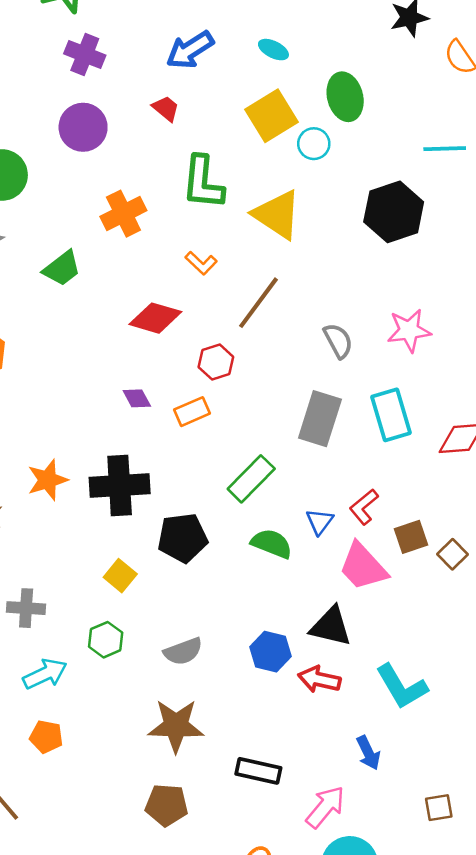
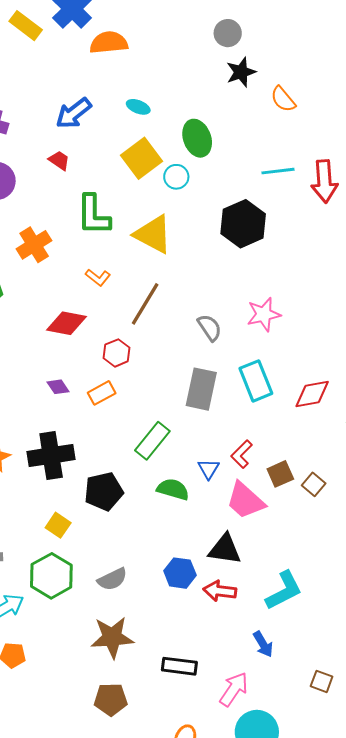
green hexagon: (106, 640) -> (51, 576), size x1.6
cyan L-shape: (402, 687) -> (284, 591), turned -81
brown square: (439, 808) -> (322, 681), turned 35

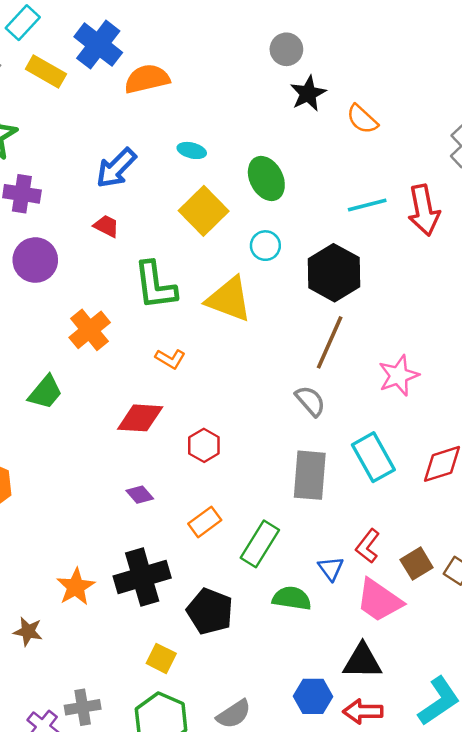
cyan circle: (176, 177) -> (265, 246), moved
brown line: (145, 304) -> (330, 342), moved
pink star: (264, 314) -> (399, 376), moved
orange rectangle: (102, 393) -> (205, 522), moved
black pentagon: (104, 491) -> (210, 611), turned -30

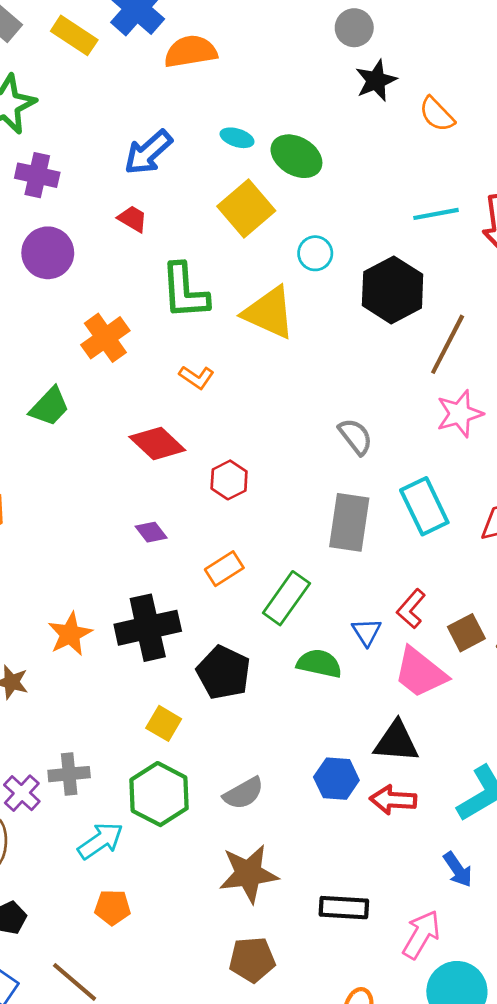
green ellipse: (266, 179) -> (296, 156), moved, turned -36
brown line: (330, 342) -> (448, 344), moved
red diamond: (140, 418) -> (157, 443), turned 36

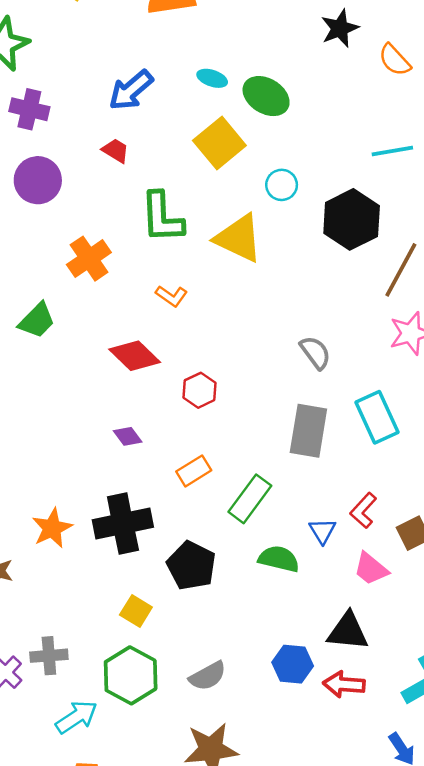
pink trapezoid: (420, 673) -> (371, 569), size x0.7

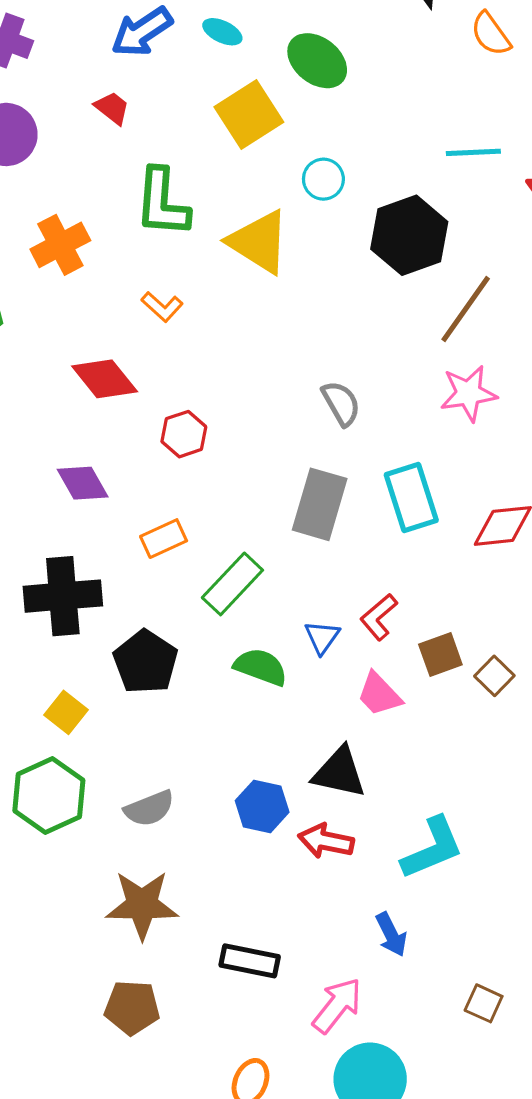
cyan ellipse: (212, 78) -> (222, 32), moved
purple diamond: (128, 436) -> (83, 483), size x1.4

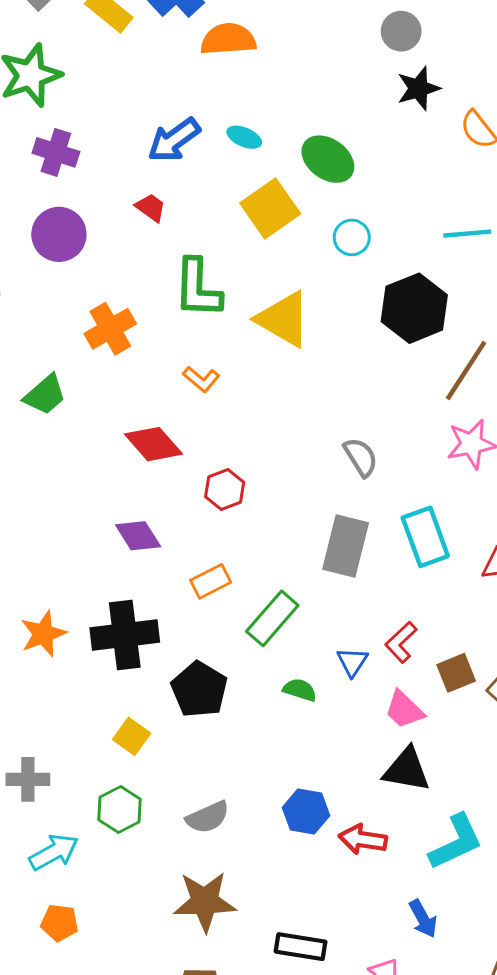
cyan circle: (323, 179) -> (352, 237), moved
green semicircle: (261, 667) -> (300, 690), size x0.7
black triangle: (339, 772) -> (407, 770), moved
green hexagon: (49, 796) -> (120, 809), size x0.7

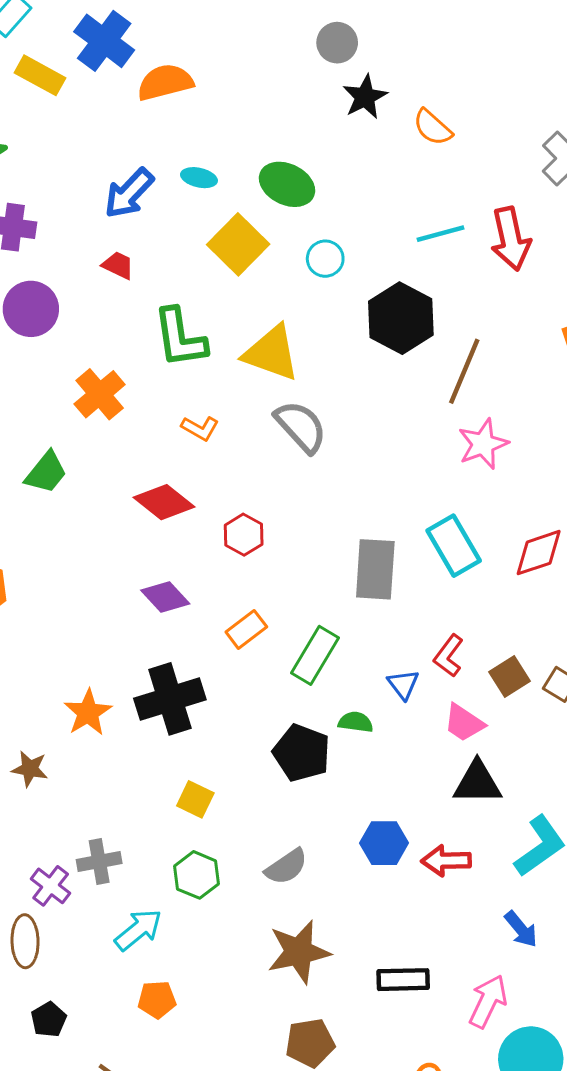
gray semicircle: (361, 457) -> (301, 427), moved, size x1.4
black pentagon: (199, 690) -> (302, 753), moved

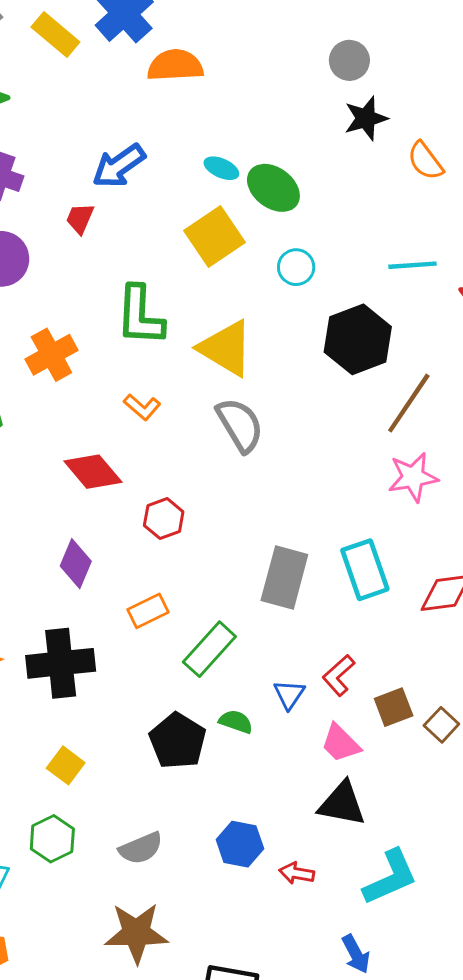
cyan ellipse: (199, 178) -> (221, 168), moved
red trapezoid: (118, 265) -> (80, 219), moved, turned -104
purple diamond: (165, 597) -> (76, 564), turned 54
red arrow: (446, 861) -> (297, 873), size x0.7

